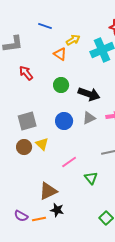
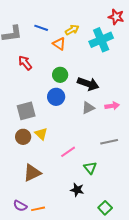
blue line: (45, 26) -> (41, 28), moved
blue circle: (64, 121) -> (56, 97), moved
brown triangle: (48, 191) -> (32, 173), moved
black star: (57, 210) -> (77, 190), moved

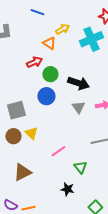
blue line: (41, 28) -> (37, 12), moved
red arrow: (25, 63) -> (34, 62), moved, turned 105
gray triangle: (88, 108) -> (78, 107), turned -40

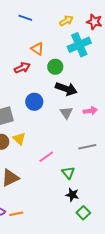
yellow arrow: (62, 29) -> (66, 21), moved
green circle: (50, 74) -> (55, 67), moved
black star: (67, 189) -> (72, 195), moved

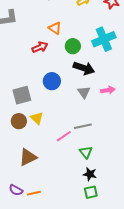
cyan cross: (79, 45) -> (104, 39), moved
gray line: (87, 147) -> (83, 126), moved
green square: (83, 213) -> (91, 192), moved, turned 32

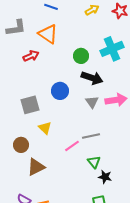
orange triangle: (55, 28) -> (48, 34), moved, size x1.5
red arrow: (40, 47) -> (31, 56), moved
pink arrow: (108, 90) -> (116, 100), size x1.5
brown circle: (19, 121) -> (21, 145), moved
black star: (90, 174) -> (105, 177), moved

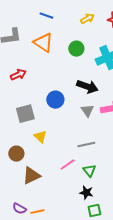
red arrow: (31, 56) -> (18, 75), moved
green circle: (81, 56) -> (76, 49), moved
pink line: (72, 146) -> (67, 165), moved
black star: (105, 177) -> (86, 193), moved

